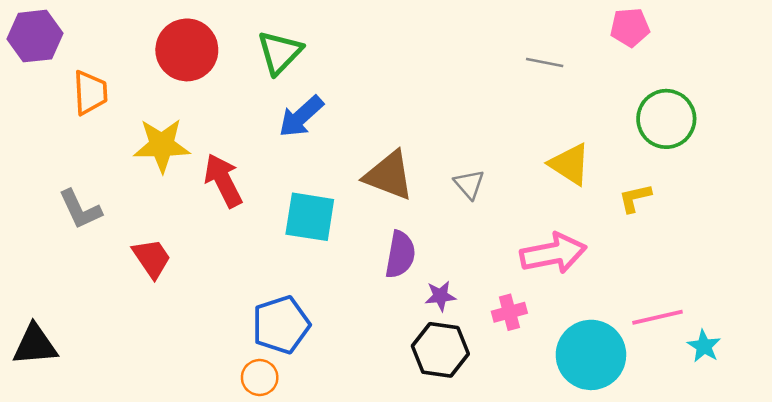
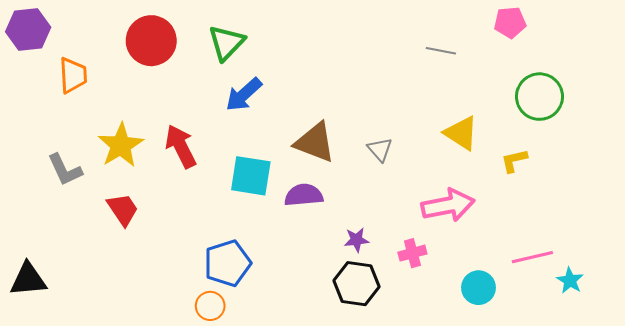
yellow star: (162, 145) -> (121, 145), moved, turned -30
purple semicircle: (400, 255) -> (304, 195), moved, turned -105
cyan circle: (591, 355) -> (478, 288), size x0.6

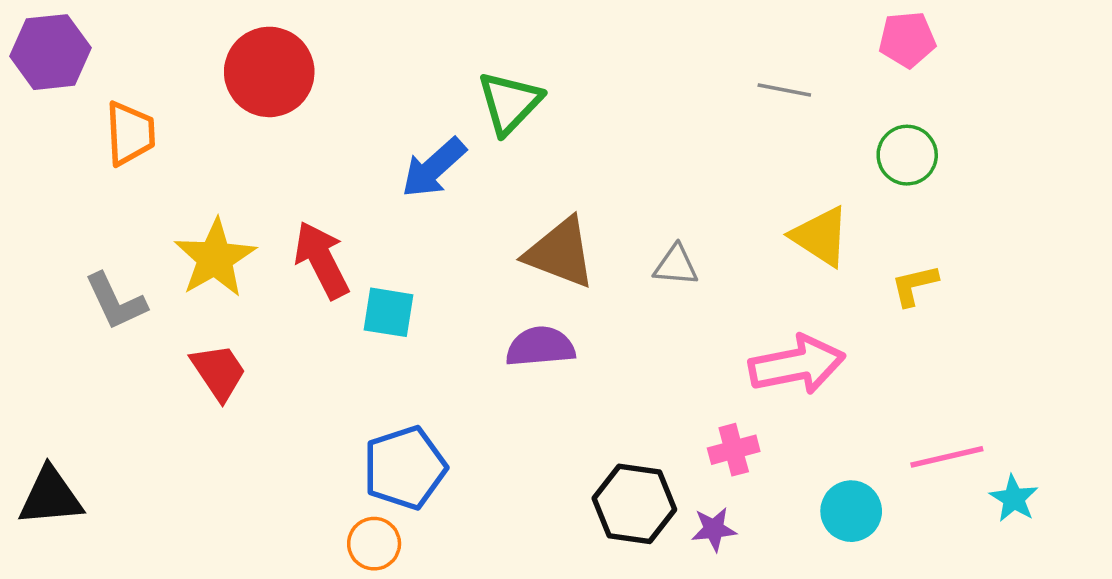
green triangle: (226, 43) -> (510, 103), moved
green circle: (539, 97) -> (907, 155), moved, size x0.7
gray triangle: (380, 149) -> (676, 265), turned -44
cyan square: (251, 176) -> (389, 312), moved, size x0.7
purple star: (357, 240) -> (714, 529), moved

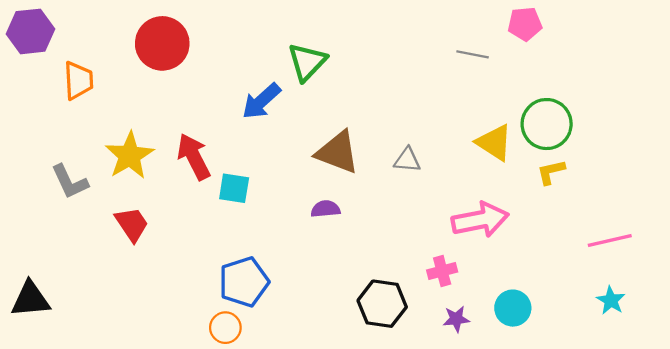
pink pentagon: (907, 39) -> (525, 24), moved
green circle: (907, 155) -> (547, 124), moved, size x1.4
purple semicircle: (540, 347) -> (326, 209), size x0.7
pink line: (947, 457) -> (610, 241), moved
purple star: (714, 529) -> (456, 319), moved

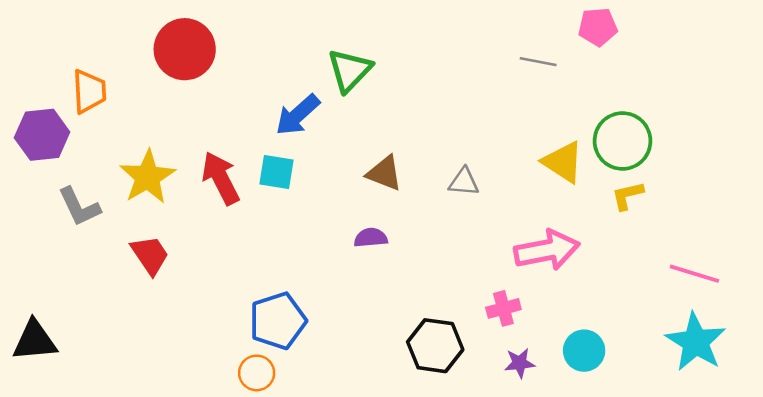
purple hexagon: (30, 31) -> (42, 135), moved
brown triangle: (338, 152) -> (384, 173), size x0.7
cyan square: (234, 188) -> (276, 172), moved
pink line: (610, 241) -> (694, 274), turned 30
cyan star: (611, 300) -> (696, 342), size x1.8

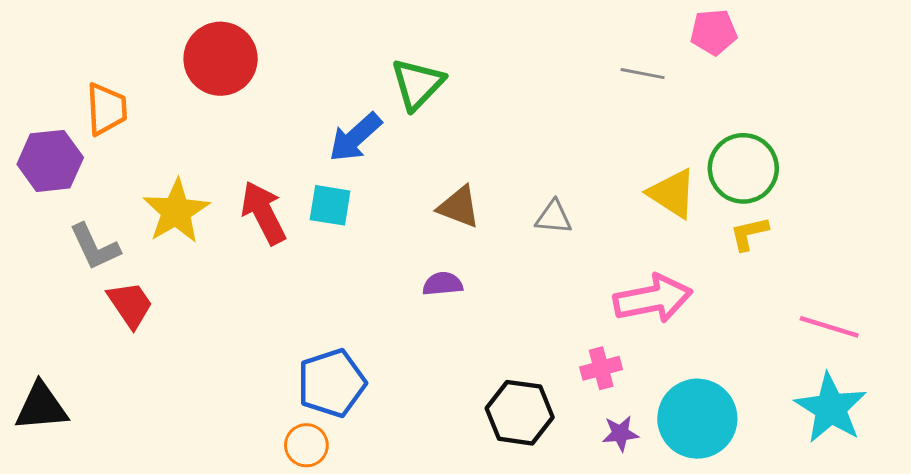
red trapezoid: (150, 255) -> (130, 305), moved
cyan circle: (584, 351) -> (697, 419), size x1.6

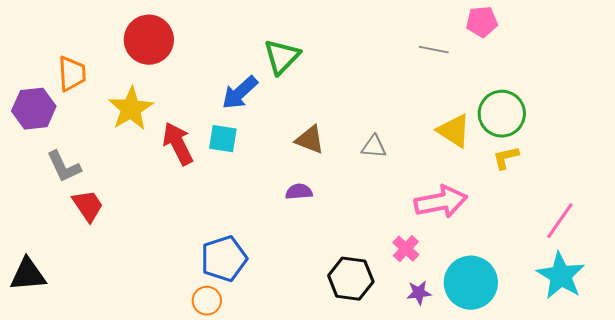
yellow star: (176, 211) -> (131, 109), moved
pink line: (829, 327) -> (560, 221), turned -72
pink cross: (601, 368) -> (406, 249), turned -32

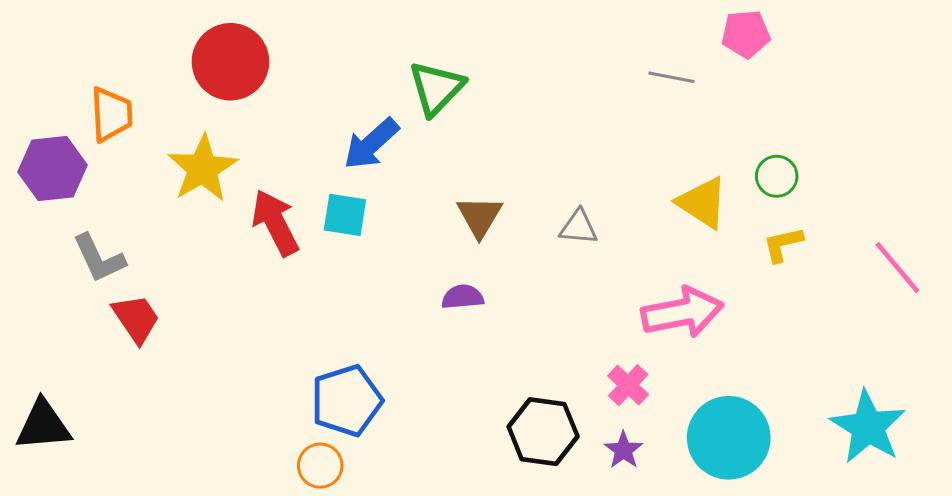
green circle: (502, 114) -> (777, 176), size x0.6
brown triangle: (310, 140) -> (480, 216), turned 40
pink line: (560, 221) -> (897, 268), moved, turned -75
purple star: (419, 293) -> (623, 450), moved, turned -30

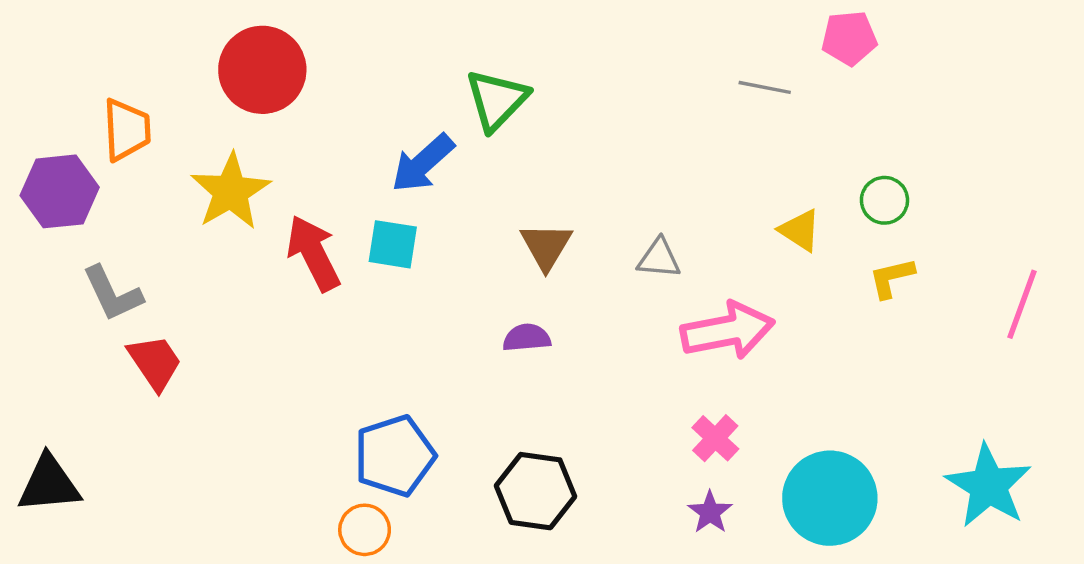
yellow triangle: (702, 203) -> (800, 230), size x0.7
pink line: (897, 268) -> (1022, 304), turned 60
pink arrow: (682, 312) -> (728, 331), moved
black hexagon: (543, 432) -> (536, 491), moved

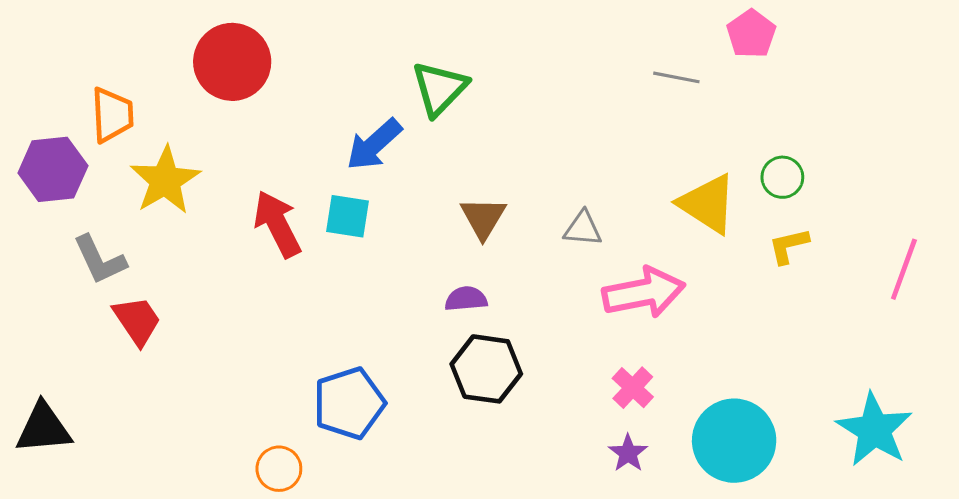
pink pentagon: (849, 38) -> (751, 34), turned -30
yellow star: (231, 191) -> (165, 180), moved
yellow triangle: (800, 230) -> (708, 204), size x1.6
black hexagon: (536, 491) -> (486, 369), moved
orange circle: (365, 530) -> (279, 469), moved

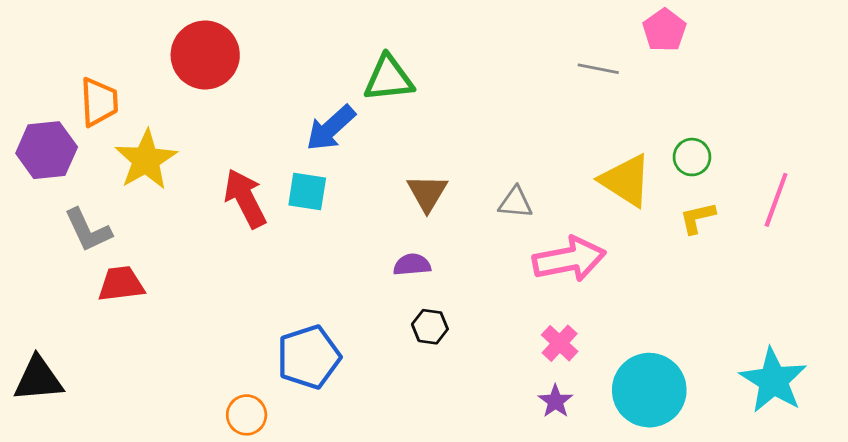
green triangle: (439, 88) -> (389, 78), turned 40
pink line: (904, 269) -> (776, 200), moved
red trapezoid: (137, 321) -> (121, 284), turned -63
black hexagon: (486, 369) -> (430, 327), size x0.6

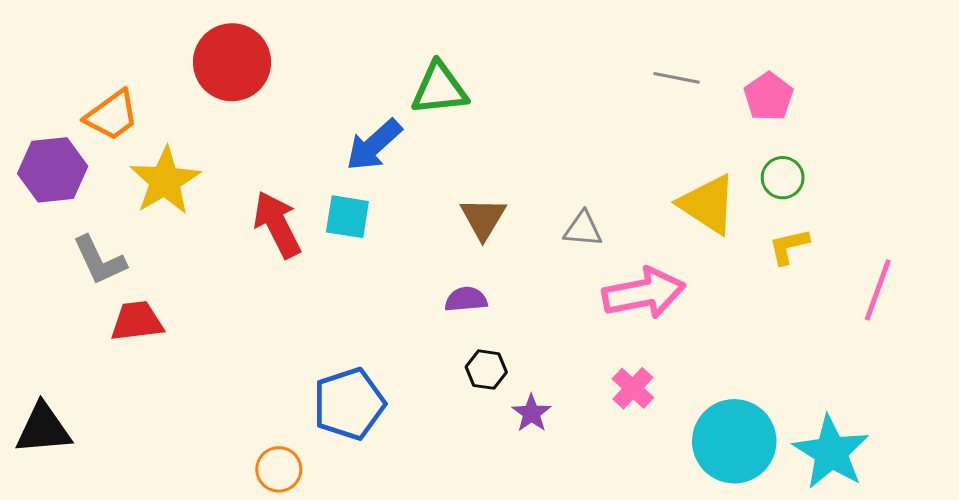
pink pentagon: (664, 30) -> (769, 97), moved
orange trapezoid: (99, 102) -> (112, 115), turned 57
pink line: (776, 200) -> (878, 290), moved
cyan star: (773, 380) -> (831, 452), moved
purple star: (555, 401) -> (531, 413), moved

